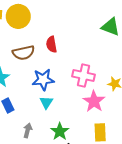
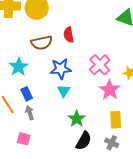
pink cross: (84, 75) -> (100, 65), turned 35
gray arrow: (28, 130) -> (30, 113), moved, turned -32

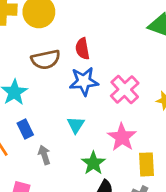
blue star: (61, 69) -> (84, 81), moved
pink star: (110, 90) -> (122, 137), moved
gray arrow: (30, 113) -> (44, 155), moved

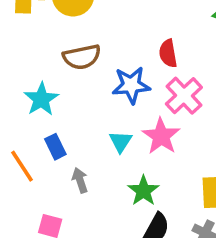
red semicircle: (82, 49) -> (168, 53), moved
pink star: (122, 137) -> (161, 136), moved

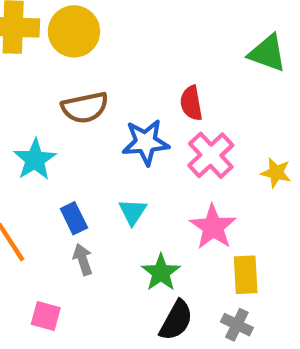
pink star: (161, 136) -> (213, 227), moved
blue rectangle: (55, 147) -> (74, 218), moved

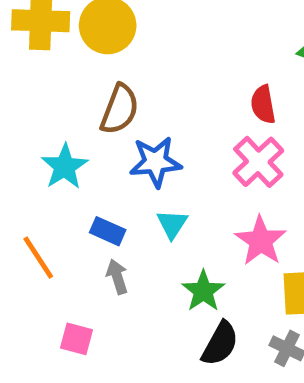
red semicircle: (191, 103) -> (263, 104), moved
brown semicircle: (85, 107) -> (120, 109), turned -57
blue star: (146, 142) -> (155, 162), moved
blue rectangle: (74, 218) -> (108, 231), turned -40

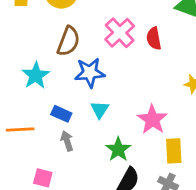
pink cross: (258, 162) -> (120, 33), moved
orange line: (38, 258) -> (20, 129), turned -60

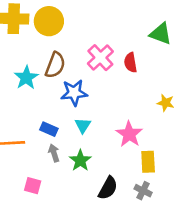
cyan star: (36, 75) -> (26, 78), moved
green star: (118, 149) -> (80, 160), moved

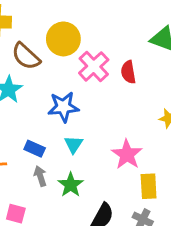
yellow circle: (49, 21) -> (63, 39), moved
brown semicircle: (55, 65) -> (26, 56), moved, turned 112

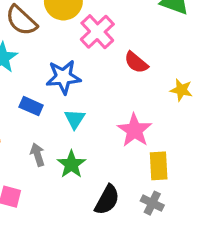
red semicircle: (128, 72) -> (136, 62), moved, turned -40
blue rectangle: (35, 149) -> (31, 106), moved

